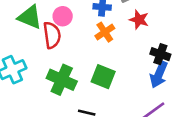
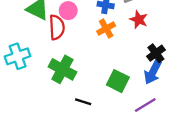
black cross: (160, 54) -> (156, 53), turned 30
green square: (103, 77) -> (118, 81), moved

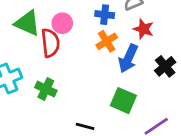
green cross: (62, 69) -> (46, 89), moved, size x0.7
blue arrow: (153, 72) -> (128, 58), moved

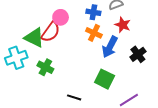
green triangle: (27, 23) -> (34, 38), moved
orange cross: (107, 41) -> (94, 33), turned -35
red semicircle: (50, 43) -> (51, 32), turned 40

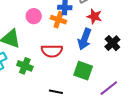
red semicircle: (51, 32) -> (52, 51), moved, turned 60
orange cross: (94, 33) -> (58, 20), moved

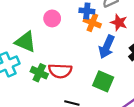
orange cross: (58, 20) -> (92, 23), moved
red semicircle: (52, 51) -> (60, 71), moved

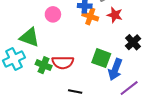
blue arrow: (107, 47) -> (115, 69), moved
green square: (103, 81) -> (101, 58), moved

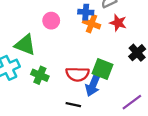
red semicircle: (63, 62) -> (77, 74), moved
blue arrow: (115, 69) -> (93, 85), moved

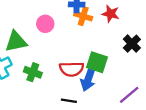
pink circle: (51, 21) -> (45, 24), moved
green triangle: (25, 45) -> (16, 42), turned -30

